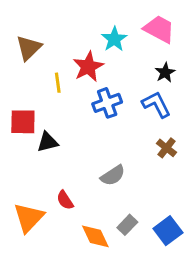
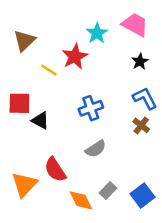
yellow line: (58, 83) -> (49, 70), turned -49
blue cross: (107, 103) -> (91, 108), moved
blue L-shape: (156, 104) -> (145, 98), moved
black triangle: (48, 142) -> (40, 121), turned 42
red semicircle: (65, 200) -> (55, 170), size x1.5

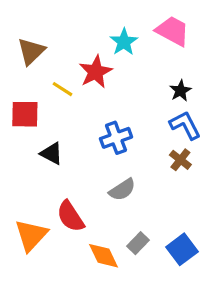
black star: (140, 61) -> (180, 91), moved
red square: (19, 103) -> (25, 114), moved

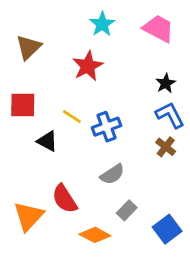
cyan star: (124, 42) -> (102, 24), moved
yellow line: (63, 89) -> (72, 117), moved
gray rectangle: (138, 243) -> (127, 210), moved
orange diamond: (103, 256) -> (95, 235), turned -36

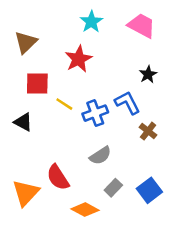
red square: (23, 105) -> (37, 83), moved
blue L-shape: (170, 115) -> (127, 103), moved
black triangle: (47, 141) -> (23, 122), moved
blue square: (167, 229) -> (149, 190), moved

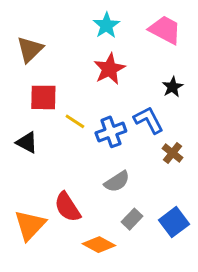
red star: (79, 59) -> (109, 69), moved

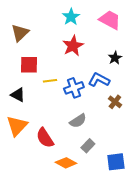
blue L-shape: (148, 120) -> (99, 80), turned -35
yellow line: (75, 121) -> (50, 81), turned -40
blue square: (174, 222) -> (116, 162), moved, turned 30
orange triangle: (30, 225) -> (17, 126), moved

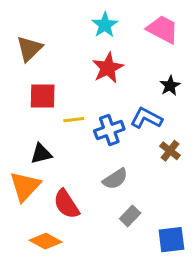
black triangle: (18, 95) -> (41, 154), moved, turned -42
orange diamond: (66, 163) -> (46, 241), moved

